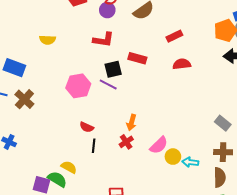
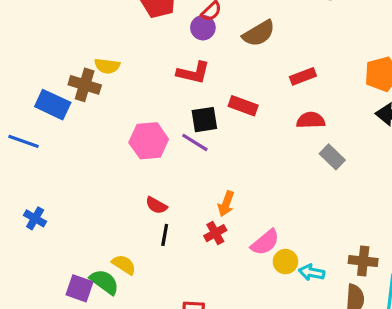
brown cross: (24, 99) -> (85, 85), moved, turned -30
gray rectangle: (223, 123) -> (332, 157), moved

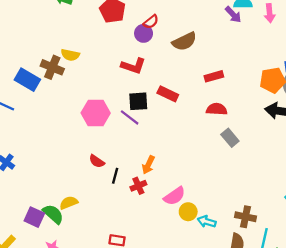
black line: (165, 235) -> (115, 176), moved
yellow semicircle: (124, 265) -> (69, 203), turned -60

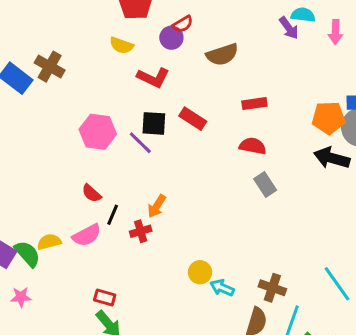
yellow semicircle: (70, 55) -> (121, 45), moved
pink semicircle: (174, 196) -> (87, 235), moved

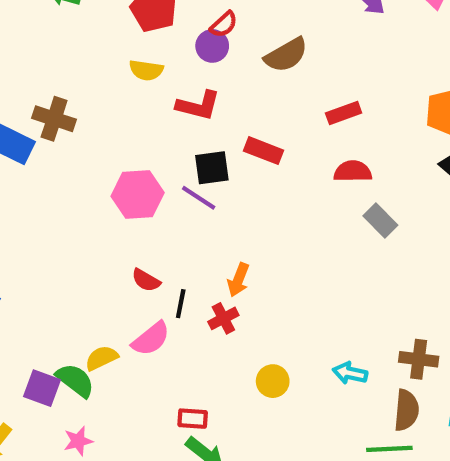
yellow circle: (200, 272) -> (273, 381), moved

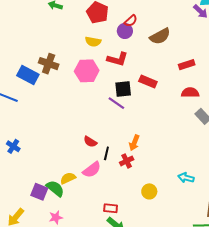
pink hexagon: (138, 195) -> (87, 71), moved
cyan arrow: (350, 373) -> (186, 178), moved

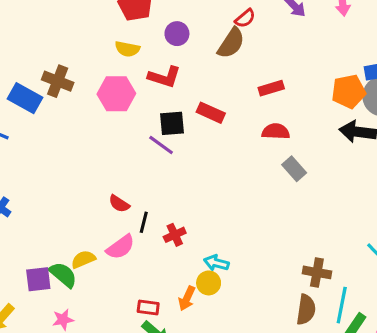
red semicircle: (131, 21) -> (245, 18), moved
brown semicircle: (160, 36) -> (231, 43), turned -30
orange arrow: (134, 143) -> (187, 298), moved
cyan arrow: (186, 178) -> (216, 263), moved
purple square: (39, 192) -> (38, 279), turned -30

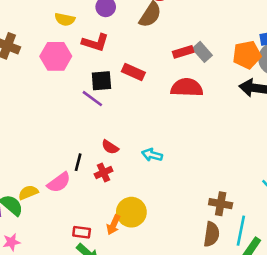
red semicircle: (276, 131) -> (187, 88), size x1.4
gray rectangle: (294, 169) -> (202, 52), moved
red semicircle: (119, 204) -> (110, 147), moved
cyan arrow: (216, 263) -> (152, 155), moved
yellow circle: (209, 283) -> (131, 212), size x1.5

